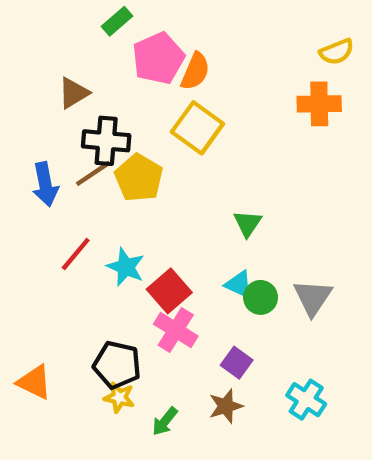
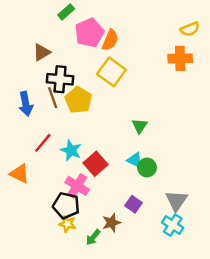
brown line: (93, 173) -> (53, 98), turned -75
gray triangle: (313, 297) -> (176, 201), moved
pink cross: (176, 330) -> (77, 186), moved
orange triangle: (34, 382) -> (20, 174), moved
brown star: (226, 406) -> (111, 223), moved

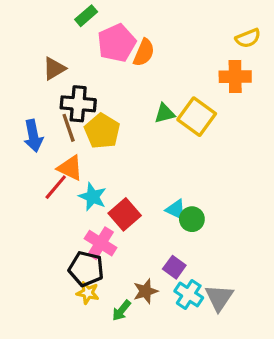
yellow square: (111, 72) -> (197, 117), moved
green triangle: (140, 126) -> (165, 113), moved, turned 42
orange triangle: (20, 174) -> (70, 168), moved
gray triangle: (176, 201) -> (219, 298), moved
cyan cross: (173, 225) -> (189, 294), moved

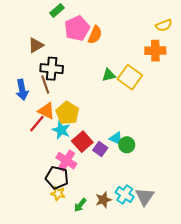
yellow pentagon: (102, 131) -> (68, 113), moved
purple square: (174, 267) -> (100, 149), moved
brown star: (145, 291) -> (103, 200), moved

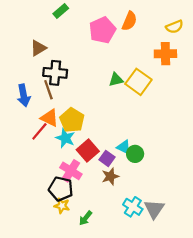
pink pentagon: (77, 28) -> (102, 30), moved
orange semicircle: (95, 35) -> (129, 21), moved
brown star: (103, 200) -> (110, 176), moved

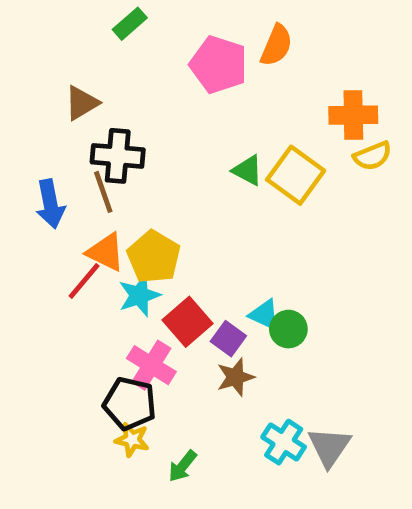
yellow semicircle: (174, 27) -> (373, 156), moved
pink pentagon: (102, 30) -> (219, 65), turned -30
green triangle: (116, 80) -> (248, 170), turned 42
cyan star: (65, 138) -> (139, 295), turned 30

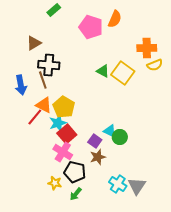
red square: (187, 322) -> (67, 134), moved
black pentagon: (130, 404) -> (75, 172), moved

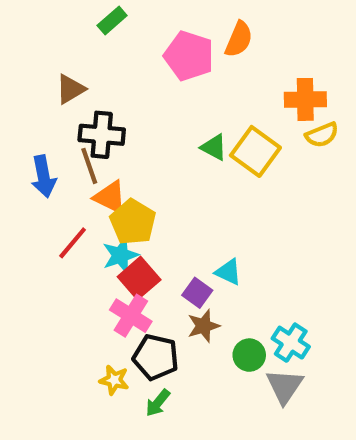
orange triangle: (44, 105) -> (110, 197), moved
green circle: (120, 137) -> (249, 355), moved
cyan cross: (118, 184) -> (291, 343), moved

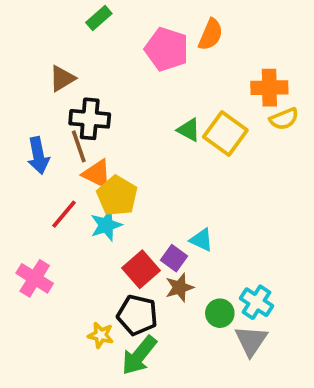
red square: (139, 278) -> (141, 269), moved
pink cross: (131, 316) -> (35, 278), moved
green arrow: (158, 403) -> (139, 355), size x1.6

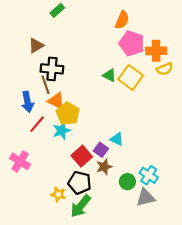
pink pentagon: (167, 49) -> (132, 43), moved
blue arrow: (38, 156) -> (27, 102), moved
gray triangle: (251, 341) -> (146, 198), turned 42

